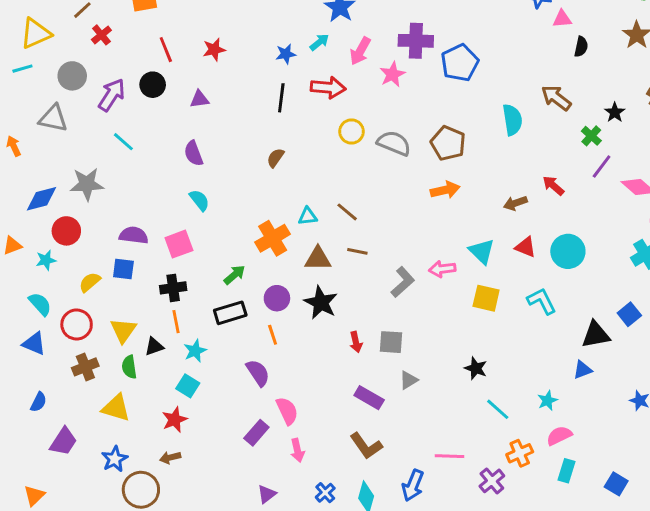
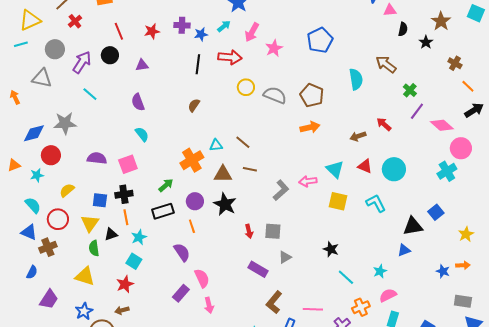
purple cross: (416, 41) -> (182, 25), moved, size x0.7
black star: (615, 112) -> (426, 42), moved
blue square: (123, 269) -> (100, 200), moved
brown cross: (85, 367) -> (48, 247), moved
brown L-shape: (366, 446) -> (274, 302), moved, turned 75

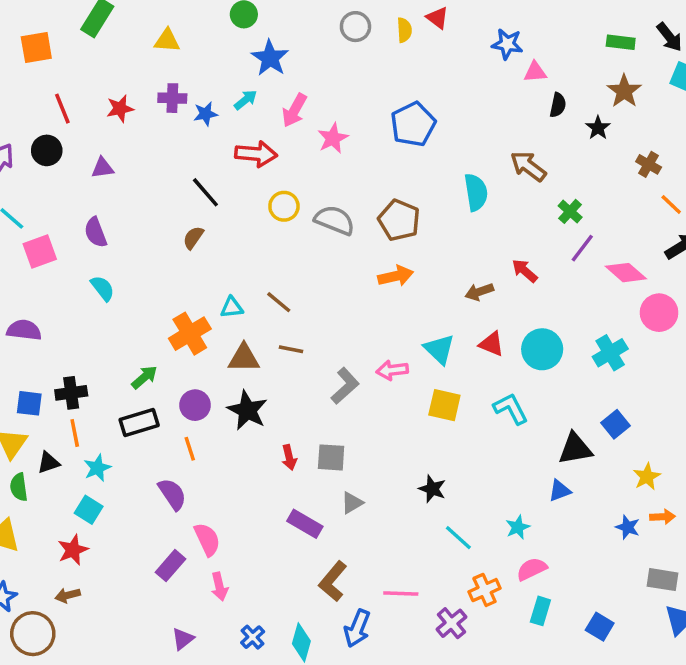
black line: (198, 64) -> (205, 192), moved, turned -48
pink square: (128, 164) -> (40, 252), moved
cyan cross: (447, 171) -> (610, 353), moved
yellow star: (466, 234) -> (647, 477), moved

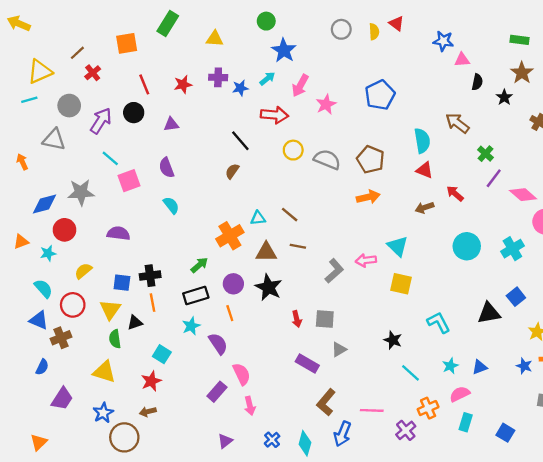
red triangle: (492, 344) -> (425, 170), moved
cyan L-shape: (511, 409) -> (439, 322), moved
cyan star: (97, 468) -> (191, 326), moved
blue triangle: (560, 491) -> (480, 367), moved

